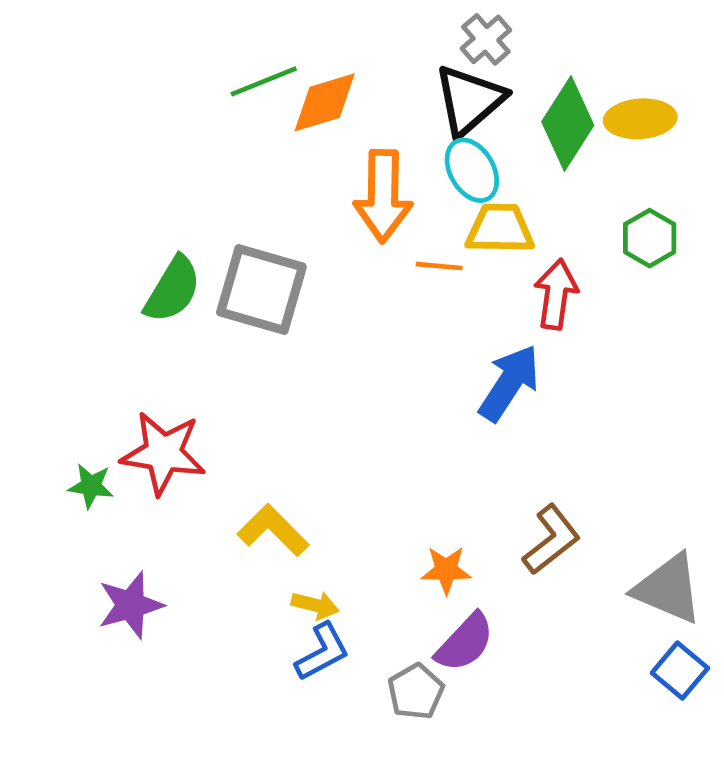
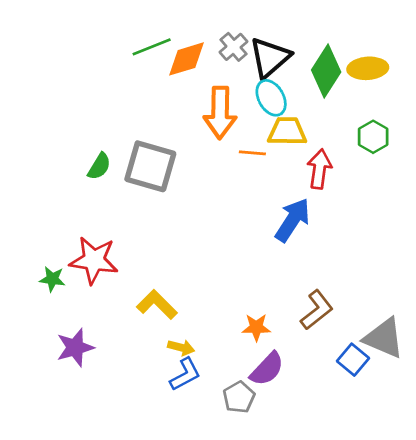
gray cross: (486, 39) -> (234, 47), moved
green semicircle: (173, 289) -> (99, 166), size x0.7
blue square: (680, 671) -> (353, 360), moved

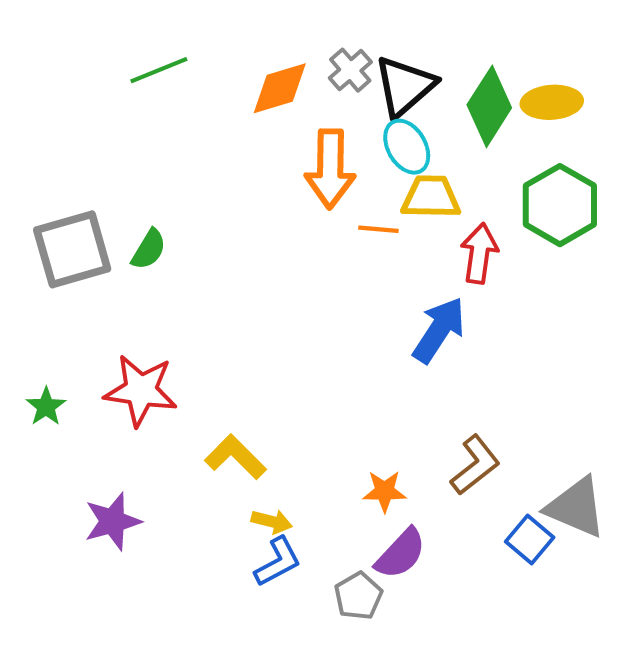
green line: (152, 47) -> (159, 70), moved
green hexagon: (373, 137) -> (560, 205), size x1.6
gray square: (150, 166) -> (72, 249), moved, turned -32
green star: (52, 279) -> (46, 407), moved, turned 30

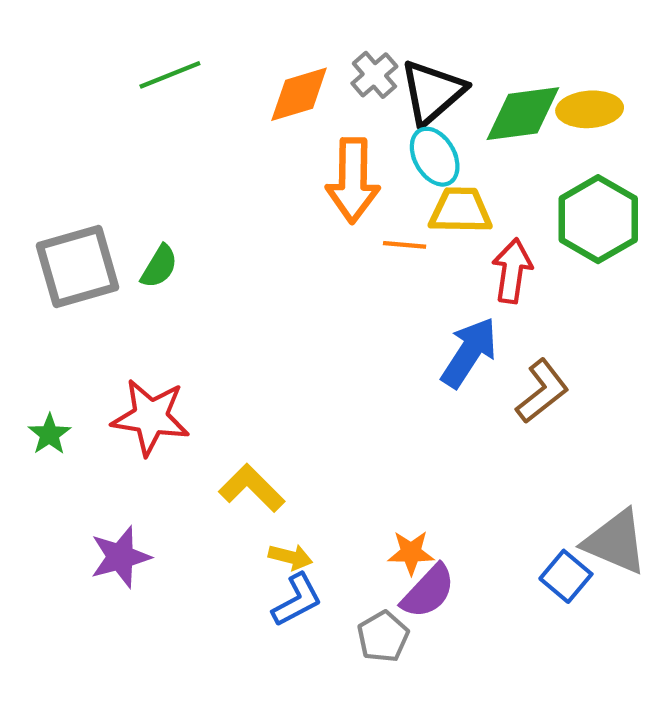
green diamond: (489, 106) -> (523, 114), turned 50
brown L-shape: (475, 465) -> (542, 391), moved
orange star: (385, 491) -> (411, 553), moved

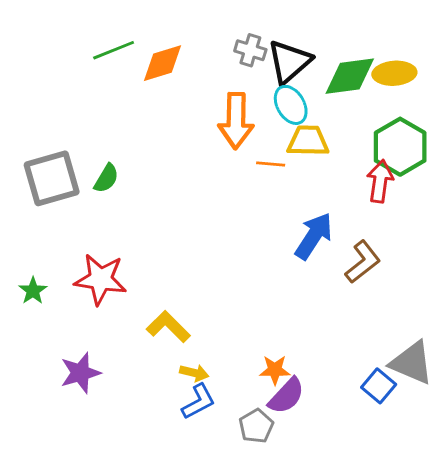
gray cross: (374, 75) -> (250, 50), turned -32
orange diamond: (299, 94) -> (163, 63), moved
red arrow: (512, 271) -> (380, 181), moved

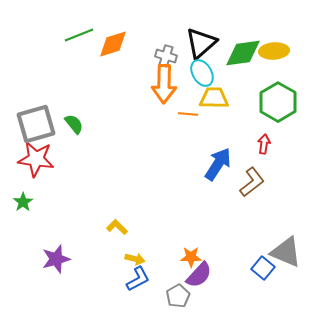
gray cross: (250, 50) -> (166, 56), moved
green semicircle: (106, 178) -> (74, 124), turned -70
red arrow: (380, 181) -> (264, 144), moved, size x0.7
red star: (101, 279) -> (36, 159), moved
yellow L-shape: (168, 327) -> (117, 227), size x0.7

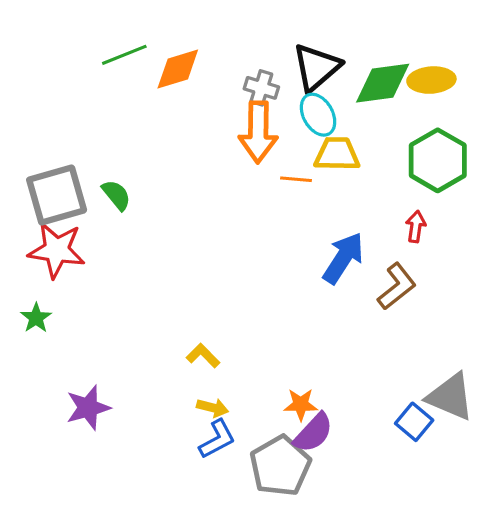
yellow L-shape: (117, 227) -> (203, 356), moved
gray pentagon: (178, 296) -> (280, 466), size x1.6

